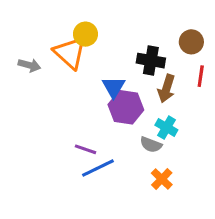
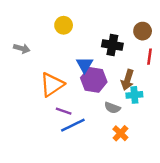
orange triangle: (70, 53) -> (52, 84), moved, turned 44
brown arrow: (166, 89) -> (127, 80), moved
cyan cross: (166, 128) -> (134, 95), moved, turned -35

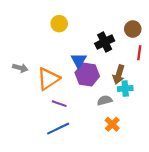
black cross: (112, 45) -> (105, 42), turned -36
gray arrow: (22, 48) -> (20, 68), moved
gray semicircle: (112, 108) -> (105, 100), turned 144
blue line: (73, 125) -> (58, 129), moved

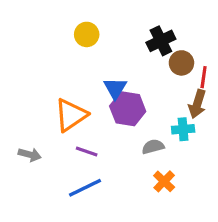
brown circle: (133, 29) -> (181, 63), moved
black cross: (105, 42) -> (161, 41), moved
gray arrow: (20, 68) -> (30, 155), moved
brown arrow: (119, 74) -> (197, 104), moved

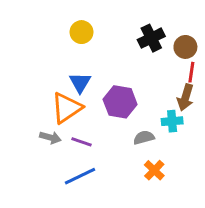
brown circle: (181, 63) -> (185, 47), moved
blue triangle: (115, 88) -> (80, 83), moved
gray arrow: (30, 155) -> (50, 138), moved

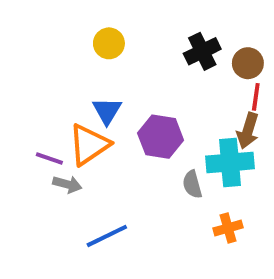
cyan cross: (172, 121) -> (230, 162), size x1.6
gray semicircle: (144, 138) -> (192, 184), turned -90
purple line: (81, 142) -> (49, 158), moved
orange cross: (154, 170) -> (228, 228), moved, turned 30

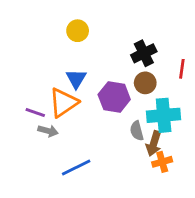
black cross: (202, 51) -> (144, 53), moved
brown circle: (248, 63) -> (145, 83), moved
brown arrow: (248, 131) -> (154, 144), moved

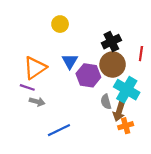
blue triangle: (76, 79) -> (70, 61), moved
brown circle: (145, 83) -> (113, 65), size x1.5
orange triangle: (63, 103) -> (35, 68), moved
cyan cross: (164, 115) -> (127, 90), turned 35

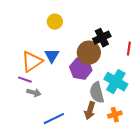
blue triangle: (70, 61) -> (52, 56), moved
brown circle: (113, 65) -> (89, 53), moved
gray semicircle: (106, 102) -> (97, 93), size x1.5
brown arrow: (119, 112) -> (90, 111), moved

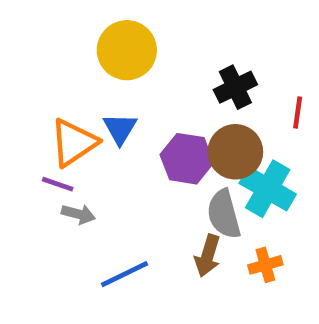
yellow circle: (55, 22) -> (127, 50), size x1.6
brown circle: (89, 53) -> (235, 152), moved

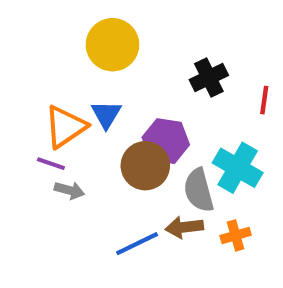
brown circle: (235, 152) -> (145, 166), moved
brown arrow: (208, 256) -> (184, 227), turned 66
blue line: (125, 274) -> (137, 244), moved

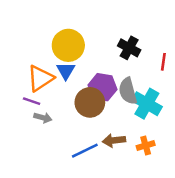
yellow circle: (112, 45) -> (68, 45), moved
black cross: (209, 77) -> (129, 48), turned -35
gray semicircle: (199, 190) -> (128, 91), moved

